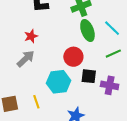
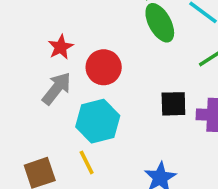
red circle: (73, 57) -> (104, 67), moved
cyan hexagon: (59, 82) -> (98, 121), moved

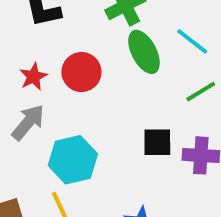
red circle: (104, 67) -> (81, 72), moved

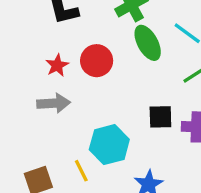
gray arrow: (28, 122) -> (54, 103), turned 48
cyan hexagon: (73, 160) -> (109, 145), moved

